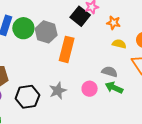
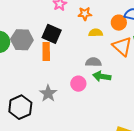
black square: (80, 16) -> (52, 34), moved
orange rectangle: (67, 49) -> (46, 51), size x0.7

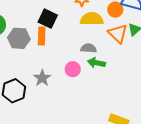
yellow semicircle: (96, 33) -> (92, 19), size x1.6
gray hexagon: (22, 40) -> (19, 38), moved

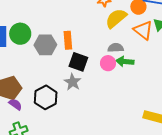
black square: (48, 19) -> (78, 62), moved
yellow semicircle: (92, 19) -> (116, 18), turned -35
pink circle: (73, 69) -> (108, 63), moved

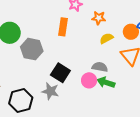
yellow semicircle: (116, 18) -> (106, 38), size x0.6
orange rectangle: (68, 40) -> (63, 27), moved
gray star: (73, 82) -> (50, 91), turned -30

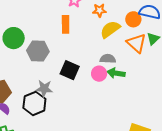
yellow semicircle: (106, 38) -> (110, 29), size x1.5
gray star: (50, 91) -> (44, 89), moved

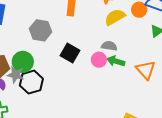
green circle: (14, 38) -> (23, 62), moved
orange triangle: (136, 43) -> (146, 70), moved
gray star: (44, 89) -> (15, 75), moved

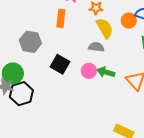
yellow semicircle: (115, 17) -> (105, 28), turned 90
gray semicircle: (109, 46) -> (96, 47), moved

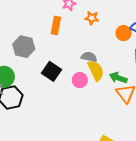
yellow semicircle: (105, 28) -> (96, 71), moved
green arrow: (106, 72) -> (118, 78), moved

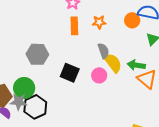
orange star: (92, 18) -> (99, 22), moved
orange rectangle: (56, 26) -> (74, 26), moved
gray semicircle: (89, 57) -> (103, 51), turned 70

